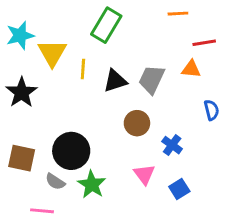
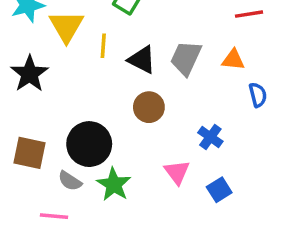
orange triangle: (191, 69) -> (233, 60), moved
black triangle: (115, 81) -> (142, 60), turned 45
brown circle: (137, 123) -> (149, 107), moved

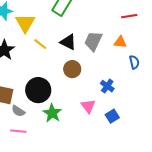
yellow line: (103, 46) -> (40, 44), moved, turned -56
gray semicircle: (70, 181) -> (18, 111), moved

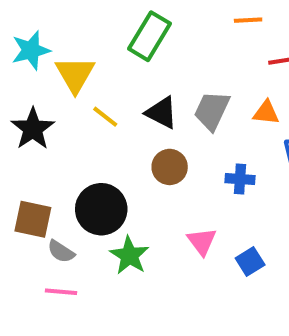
blue cross: (107, 86) -> (240, 179), moved, turned -32

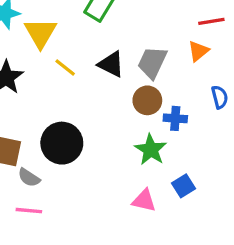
orange triangle: (266, 113) -> (198, 51), moved, turned -45
brown circle: (170, 167) -> (147, 100), moved
pink triangle: (202, 241) -> (144, 201), moved, turned -40
green star: (129, 255) -> (151, 150), moved

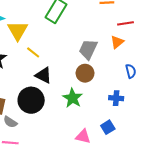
black triangle: (111, 64) -> (44, 75), moved
blue cross: (175, 118) -> (116, 98), moved
green star: (151, 150) -> (73, 98), moved

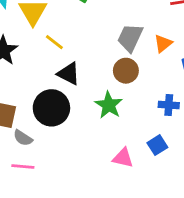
orange triangle: (117, 42) -> (163, 43), moved

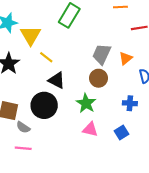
pink triangle: (123, 158) -> (90, 129), moved

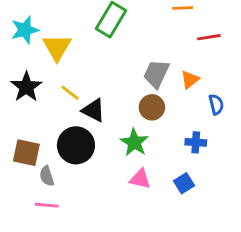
yellow line: (46, 57) -> (70, 93), moved
gray semicircle: (23, 127) -> (47, 176), turned 40

